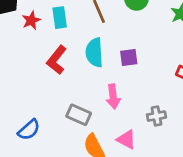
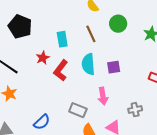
red star: (31, 20) -> (43, 58), moved

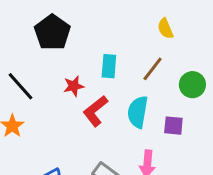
green circle: (118, 24) -> (192, 85), moved
brown line: (91, 34) -> (153, 69), turned 48

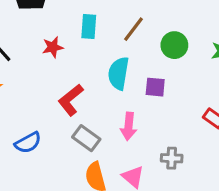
red L-shape: (95, 111) -> (71, 100), moved

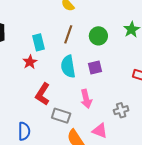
red star: (53, 47) -> (30, 62), moved
blue semicircle: (28, 143) -> (24, 131), turned -42

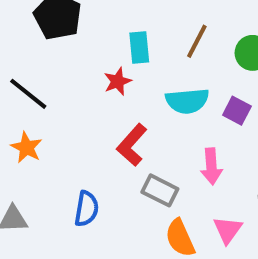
cyan semicircle: (68, 66) -> (187, 101), turned -95
purple square: (95, 67) -> (237, 111), turned 32
pink triangle: (100, 131) -> (228, 230), turned 35

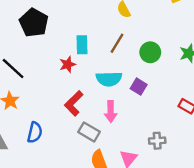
pink arrow: (211, 166) -> (111, 112), moved
blue semicircle: (86, 209) -> (35, 132), moved

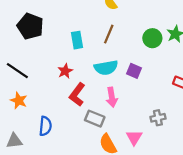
green circle: (150, 52) -> (152, 38), moved
red star: (68, 64) -> (65, 71), moved

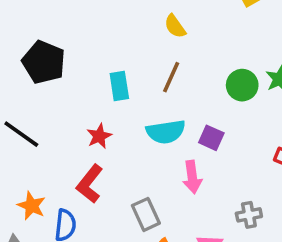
red L-shape: (77, 95) -> (90, 184), moved
pink arrow: (112, 97) -> (192, 177), moved
orange star: (19, 101) -> (31, 206), moved
gray rectangle: (95, 119) -> (146, 214), turned 42

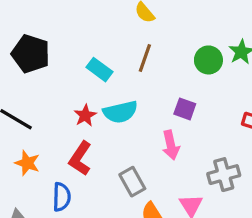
cyan rectangle: (119, 86) -> (100, 70), turned -40
cyan semicircle: (166, 132) -> (120, 112), moved
orange star: (31, 206) -> (27, 163), moved
gray cross: (249, 215) -> (224, 175), size x1.4

